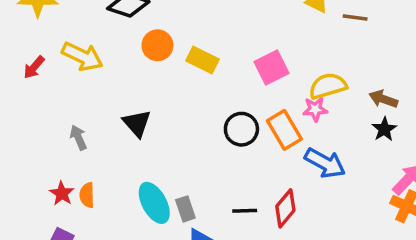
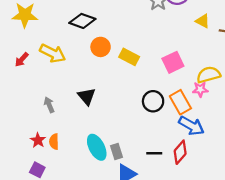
blue arrow: (325, 163) -> (191, 126), moved

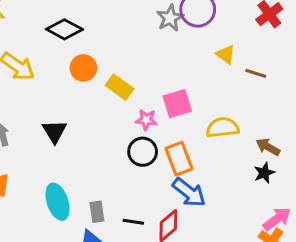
pink star: (200, 89) -> (146, 120), moved
gray rectangle: (117, 151) -> (97, 212), moved

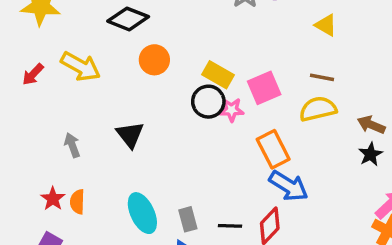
yellow triangle: (226, 54) -> (326, 25), moved
brown line: (256, 73) -> (322, 77), moved
yellow rectangle: (120, 87) -> (218, 75), moved
black circle: (143, 152) -> (208, 102), moved

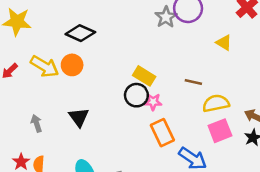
orange circle: (154, 60) -> (72, 65), moved
brown line: (322, 77) -> (193, 82), moved
pink square: (264, 88) -> (220, 131), moved
orange rectangle: (273, 149) -> (162, 133), moved

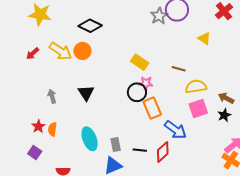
black circle: (136, 95) -> (137, 92), moved

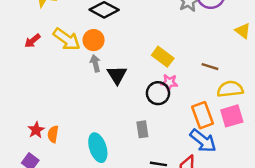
black triangle: (86, 93) -> (117, 75), moved
gray arrow: (52, 96) -> (95, 63), moved
orange rectangle: (152, 108) -> (203, 115), moved
gray rectangle: (116, 145) -> (142, 129), moved

